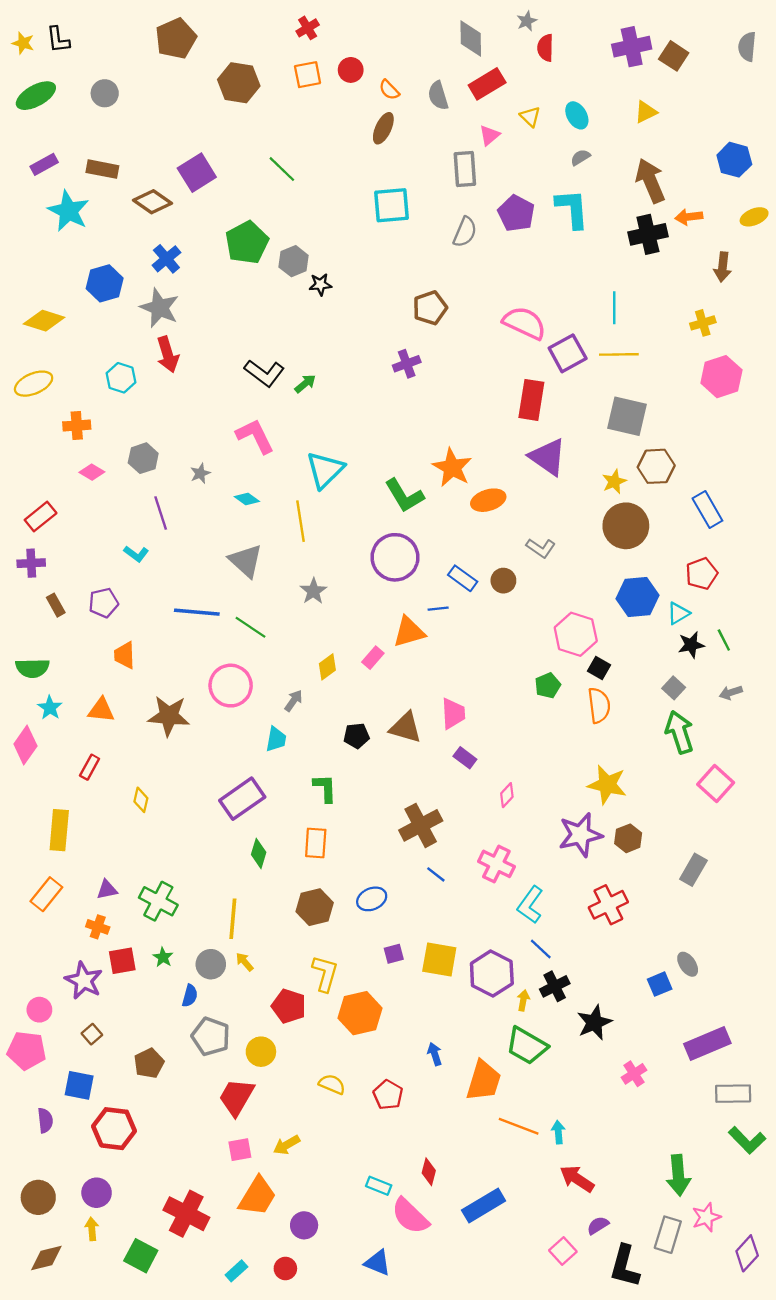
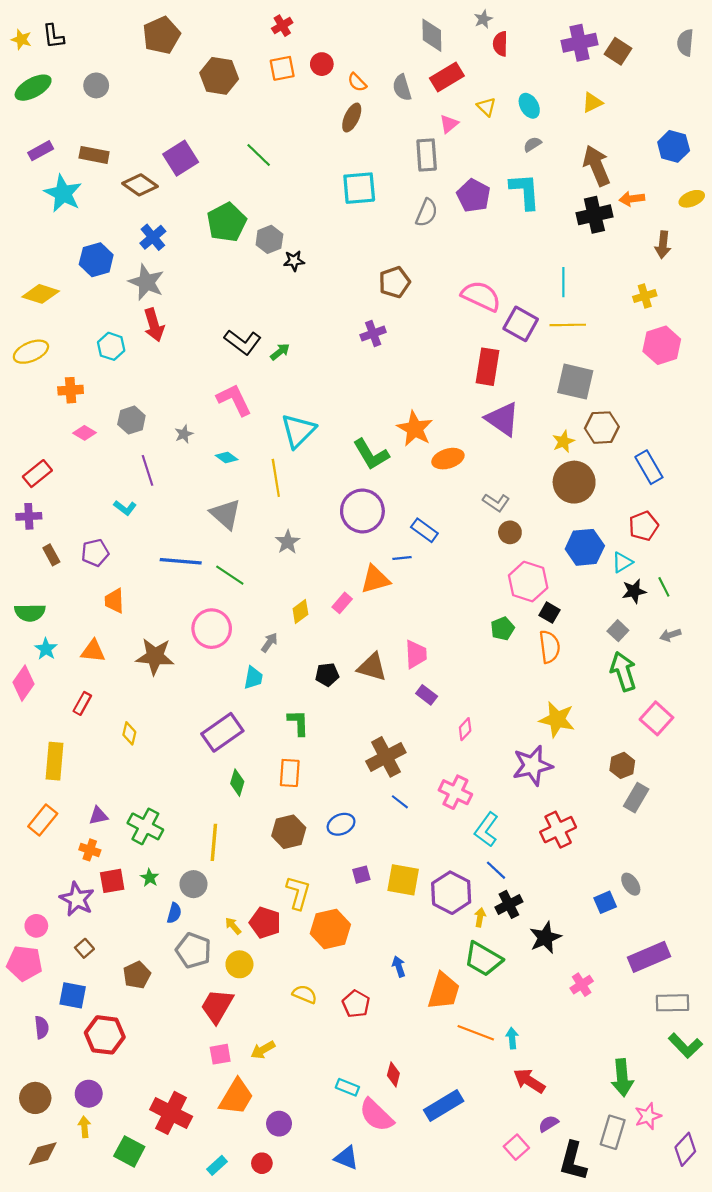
purple square: (568, 353) -> (521, 324), turned -32
brown circle: (503, 581) -> (510, 532), moved
brown hexagon: (628, 838) -> (622, 765), moved
yellow arrow: (245, 962) -> (233, 926), moved

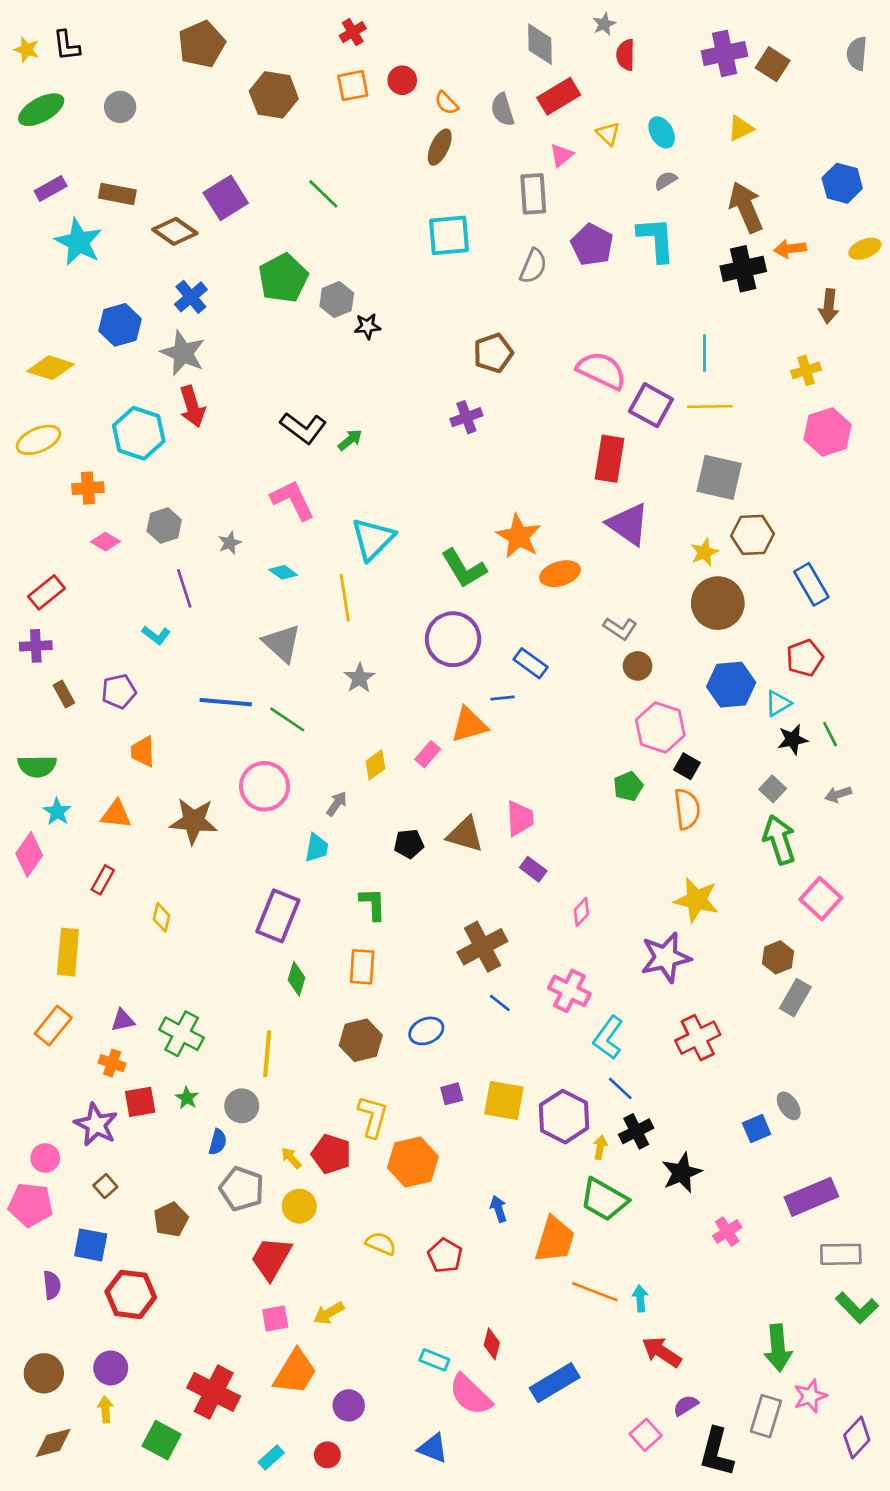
cyan hexagon: (111, 346) -> (139, 433), size x1.5
purple rectangle: (222, 732) -> (278, 916), turned -33

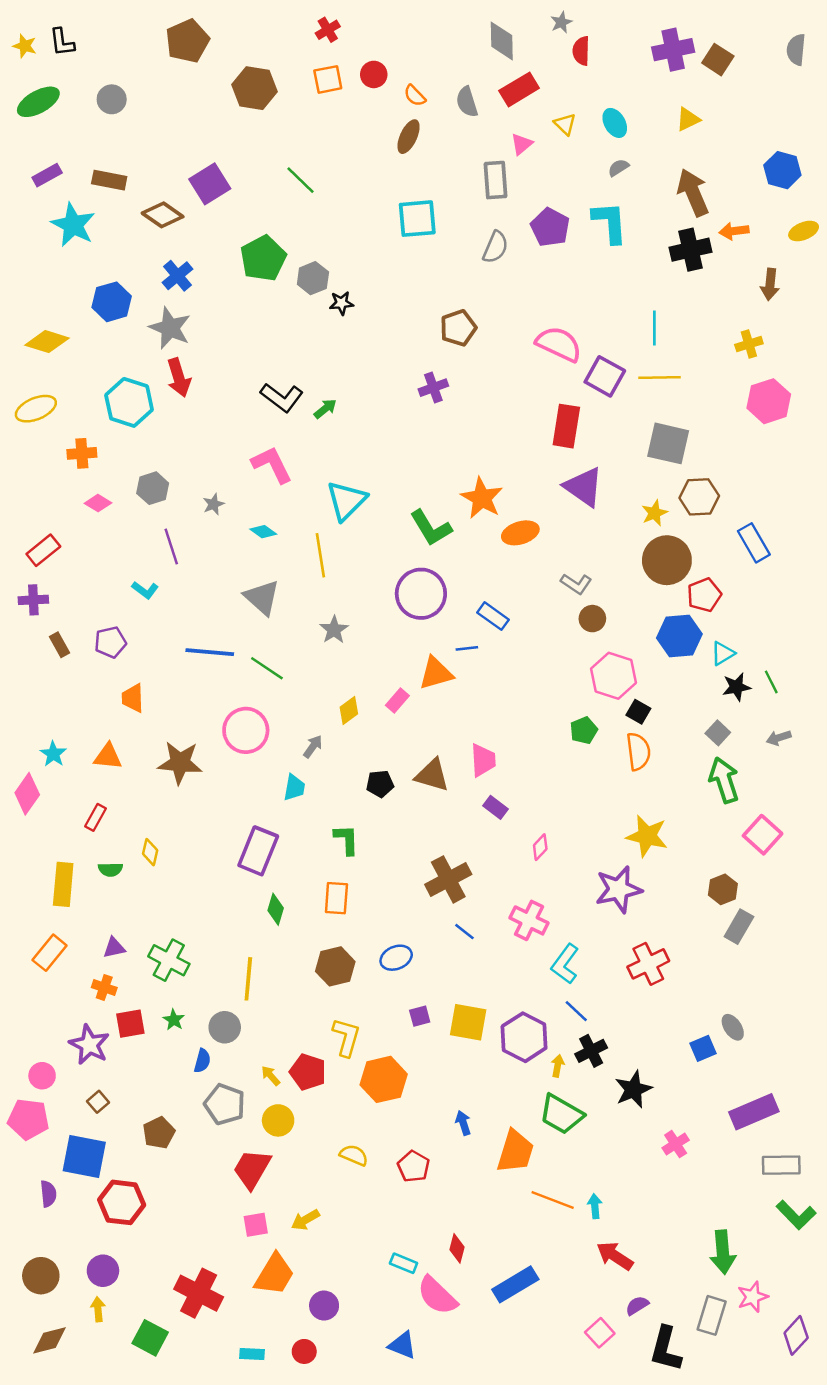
red pentagon: (805, 658) -> (704, 595), moved
green semicircle: (37, 766) -> (110, 870), moved, size x0.7
blue square: (91, 1245) -> (84, 1156), size x1.4
cyan rectangle: (271, 1458) -> (252, 1354), turned 45

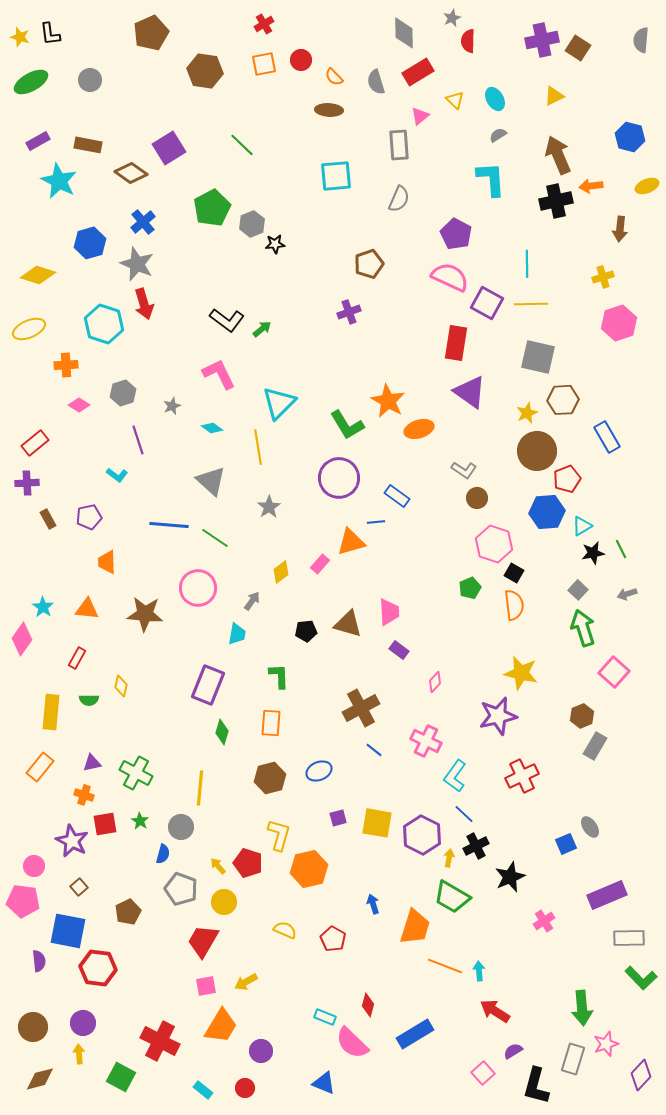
brown ellipse: (409, 137) -> (329, 110), turned 68
purple pentagon: (550, 227) -> (456, 234), moved
cyan rectangle: (252, 1354) -> (203, 1090), turned 36

